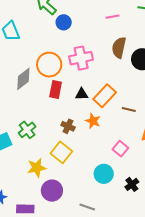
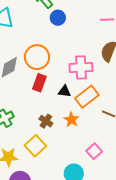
pink cross: (81, 58) -> (81, 67), moved

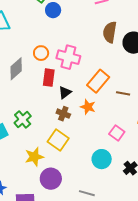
orange circle: (37, 57) -> (41, 53), size x0.6
pink cross: (81, 67) -> (68, 57), moved, turned 30
black triangle: (64, 91) -> (65, 92), moved, turned -32

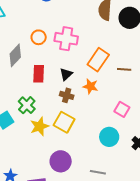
red rectangle: (49, 78) -> (39, 74), moved
yellow star: (34, 157) -> (39, 126), moved

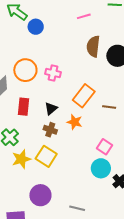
orange circle: (39, 37) -> (25, 70), size x1.5
pink cross: (66, 39) -> (53, 73), size x0.7
cyan circle: (109, 137) -> (101, 168), moved

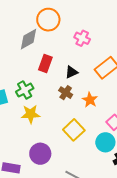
orange circle: (25, 70) -> (48, 20), moved
orange star: (75, 122) -> (90, 100), moved
yellow square: (46, 156) -> (74, 130), moved

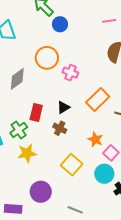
orange circle: (48, 20) -> (47, 58), moved
red rectangle: (45, 64) -> (36, 113), moved
orange star: (90, 100) -> (95, 139), moved

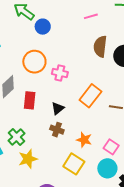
red rectangle: (36, 113) -> (30, 100), moved
orange star: (95, 139) -> (84, 140), moved

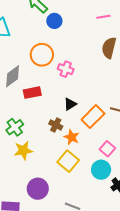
orange rectangle: (90, 96) -> (93, 117), moved
red rectangle: (30, 100) -> (32, 93), turned 66
black triangle: (58, 108) -> (70, 104), moved
orange star: (84, 140) -> (72, 137), moved

